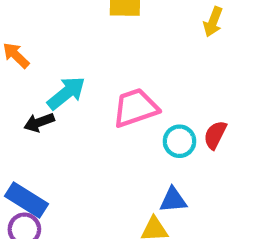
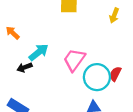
pink trapezoid: (135, 108) -> (74, 60), turned -35
cyan circle: (179, 141) -> (97, 77), size x1.6

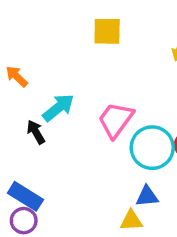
black arrow: (24, 67) -> (36, 132), turned 80

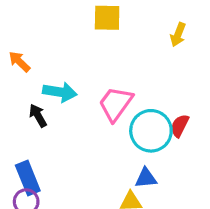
cyan arrow: (58, 108) -> (60, 92), turned 48
blue rectangle: (25, 196) -> (28, 178), turned 36

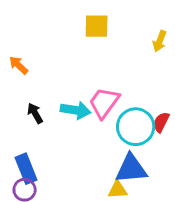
cyan arrow: (60, 92) -> (76, 110), moved
blue triangle: (146, 178) -> (131, 169), size x1.6

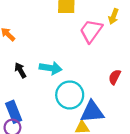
pink trapezoid: (104, 103) -> (91, 31), moved
cyan circle: (136, 127) -> (70, 95), moved

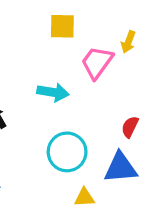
cyan arrow: (51, 68) -> (53, 92), moved
blue triangle: (92, 112) -> (120, 168), moved

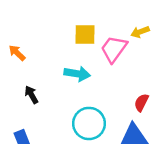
yellow square: (62, 26) -> (85, 34), moved
yellow arrow: (128, 42) -> (140, 32), turned 48

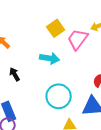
yellow square: (85, 34) -> (56, 28), turned -36

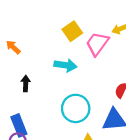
black arrow: (15, 74) -> (26, 83), turned 32

